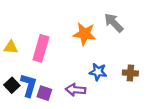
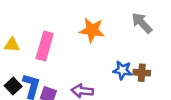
gray arrow: (114, 23) -> (142, 23), moved
blue star: (98, 72) -> (122, 70), moved

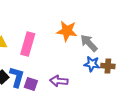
gray arrow: (142, 23) -> (89, 43), moved

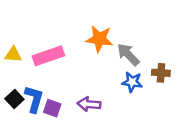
pink rectangle: (28, 44) -> (48, 56), turned 55
brown cross: (108, 66) -> (161, 73), moved

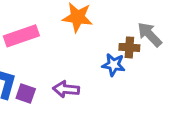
gray arrow: (128, 55) -> (150, 34), moved
brown cross: (161, 73) -> (129, 47), moved

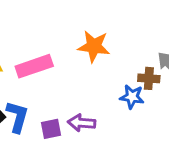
purple square: (26, 94) -> (51, 129), moved, turned -30

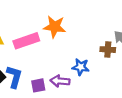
orange star: (94, 46) -> (55, 27), moved
blue star: (132, 97) -> (81, 67), moved

